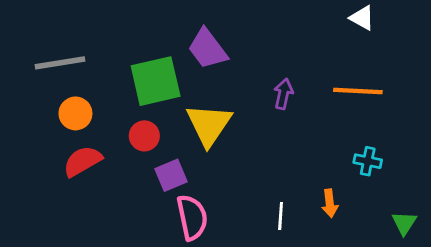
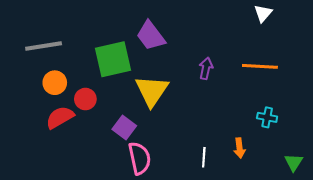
white triangle: (362, 18) -> (263, 13), turned 42
red circle: (144, 136) -> (85, 99), moved
purple square: (171, 175) -> (124, 128), turned -30

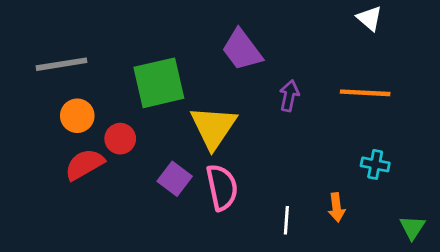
white triangle: (263, 13) -> (369, 18), turned -30
purple trapezoid: (151, 36) -> (242, 50), moved
pink semicircle: (139, 158) -> (222, 187), moved

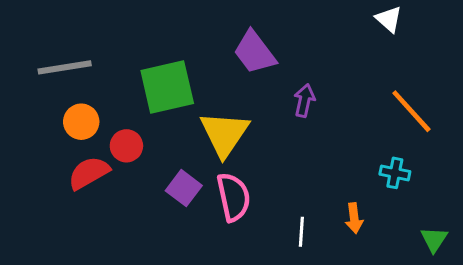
orange line: (365, 93) -> (411, 111), moved, turned 45

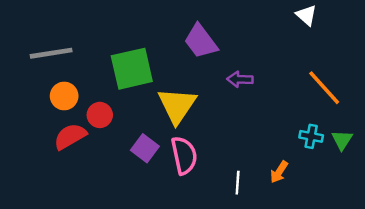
purple arrow: (304, 101) -> (240, 79), turned -100
orange arrow: (354, 218) -> (279, 172), turned 40
green triangle: (434, 239) -> (342, 140), moved

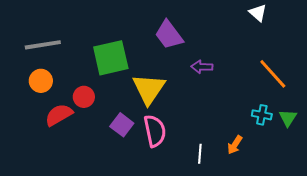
orange circle: (64, 96) -> (41, 81), moved

